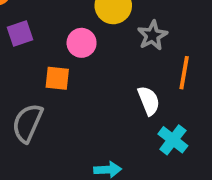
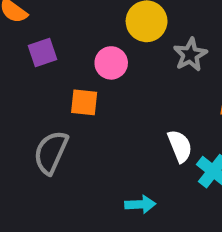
white semicircle: (149, 101) -> (180, 146), moved

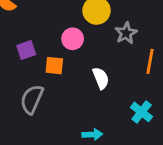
purple square: (43, 53) -> (26, 50), moved
white semicircle: (180, 146) -> (101, 78), moved

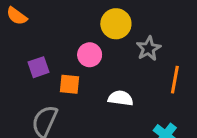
white semicircle: (101, 78) -> (121, 98), turned -60

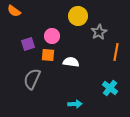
pink circle: (90, 55) -> (52, 36), moved
white semicircle: (121, 98) -> (71, 62), moved

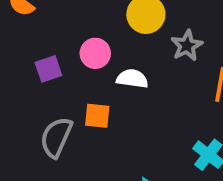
orange square: (48, 55) -> (97, 116), moved
white semicircle: (71, 62) -> (132, 79), moved

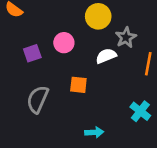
white semicircle: (132, 79) -> (106, 56), moved, turned -30
orange square: (97, 116) -> (78, 85), moved

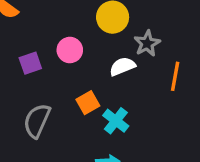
orange square: (78, 85) -> (88, 103), turned -36
cyan cross: (140, 111) -> (116, 121), moved

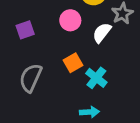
pink circle: (70, 50) -> (70, 20), moved
white semicircle: (122, 66) -> (102, 33), turned -30

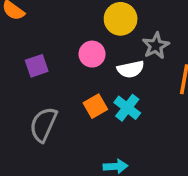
white semicircle: (102, 33) -> (131, 69), turned -140
cyan cross: (96, 78) -> (127, 108), moved

